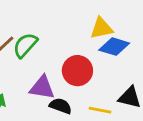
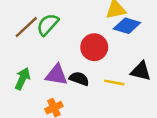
purple triangle: (42, 88) -> (56, 75), moved

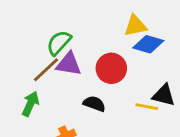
brown line: (26, 27) -> (46, 70), moved
purple triangle: (56, 75) -> (69, 64), moved
yellow line: (114, 82) -> (147, 107), moved

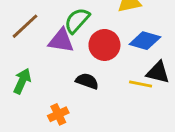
green semicircle: (59, 43) -> (77, 20), moved
blue diamond: (148, 44) -> (145, 41), moved
brown line: (46, 70) -> (25, 26), moved

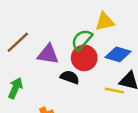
green semicircle: (77, 20) -> (82, 40), moved
black semicircle: (87, 81) -> (70, 77), moved

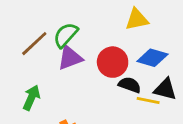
green semicircle: (82, 40) -> (66, 35), moved
purple triangle: (48, 54) -> (70, 58), turned -30
black semicircle: (70, 77) -> (130, 85), moved

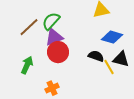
red circle: (113, 62) -> (58, 52), moved
yellow line: (148, 101) -> (109, 67), turned 49

